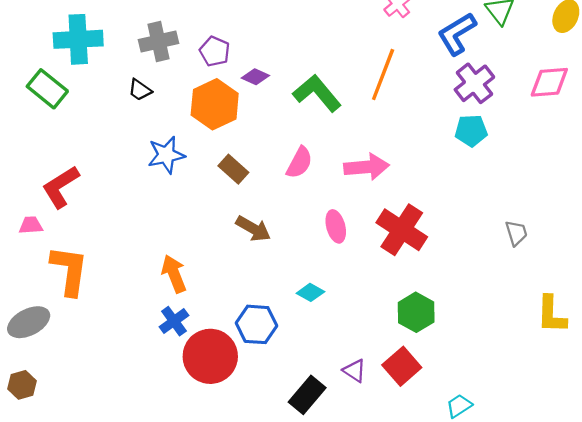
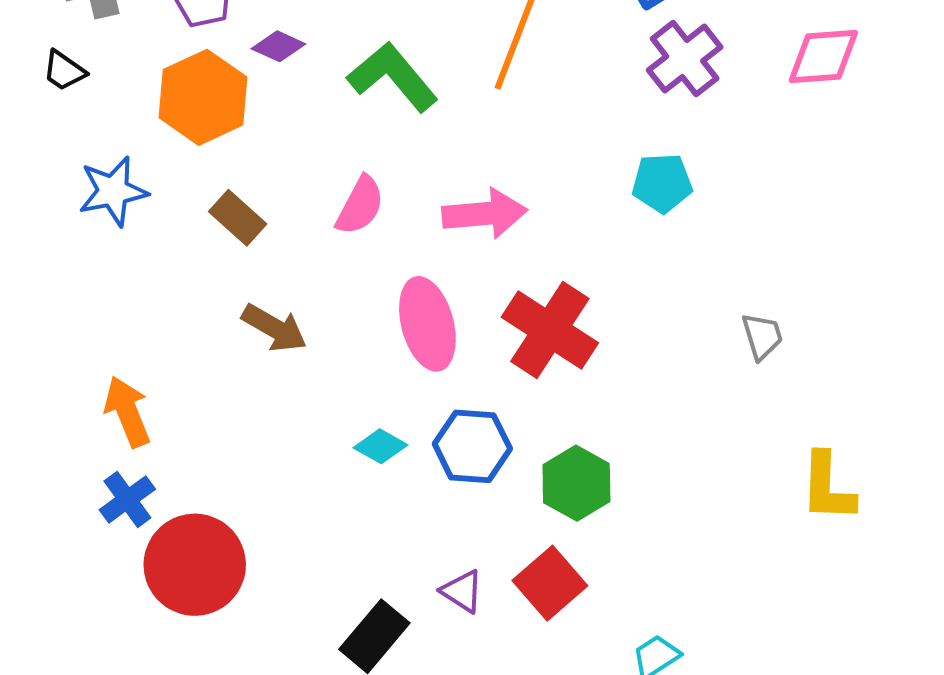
cyan pentagon: (471, 131) -> (662, 183), moved
pink ellipse: (336, 226) -> (427, 324), size x1.5
blue hexagon: (256, 324) -> (472, 446), moved

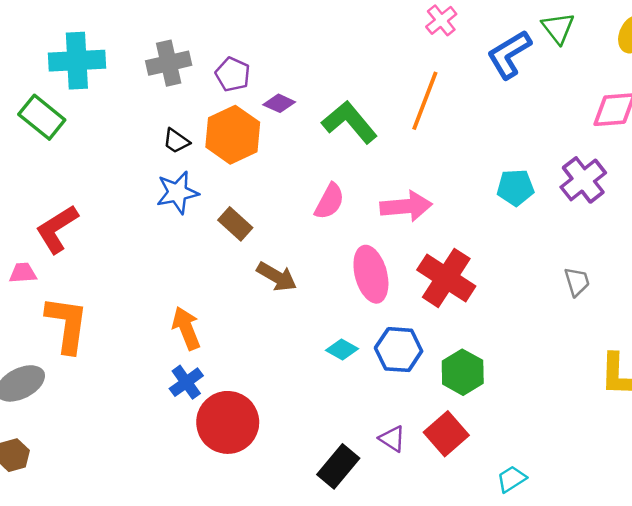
purple cross: (685, 59) -> (583, 180), moved
black trapezoid: (64, 71) -> (176, 141), moved
brown rectangle: (238, 218) -> (235, 224), moved

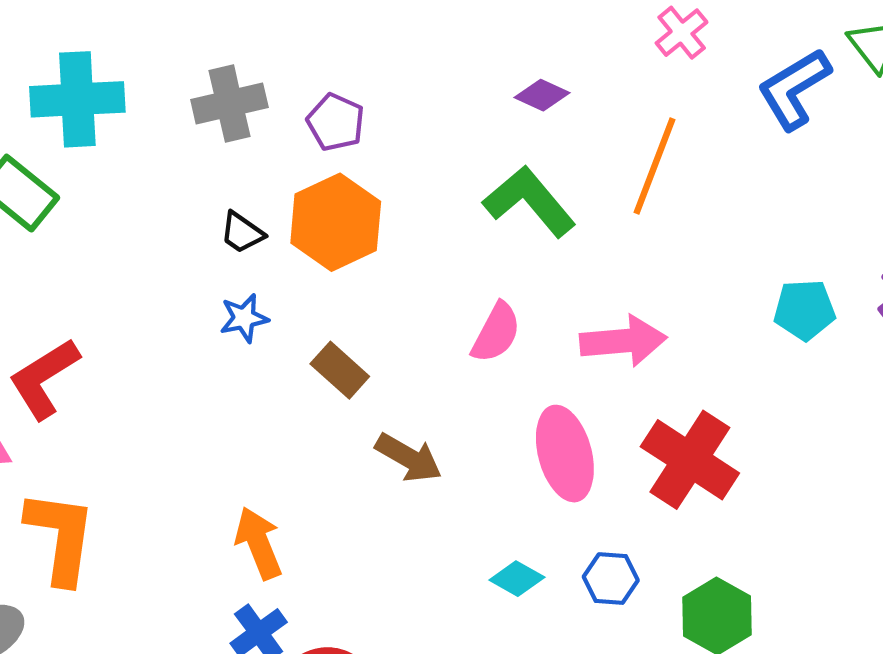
purple diamond: (279, 103) -> (542, 95), moved
blue star: (177, 193) -> (244, 318), size x0.7
blue hexagon: (399, 350) -> (611, 579), size x0.7

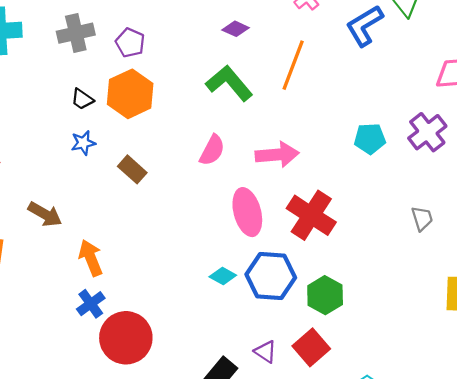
brown arrow: (409, 458) -> (45, 214), moved
blue hexagon: (611, 579) -> (271, 276), size x1.8

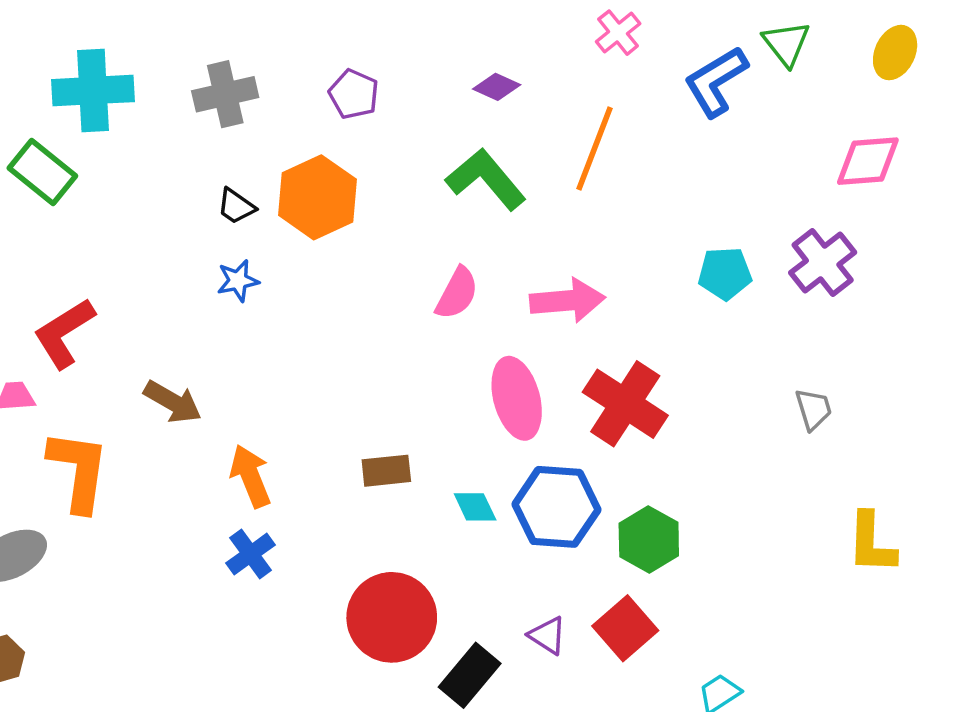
purple pentagon: (130, 43) -> (354, 94), moved
brown rectangle: (132, 169) -> (386, 471), moved, turned -48
cyan diamond: (223, 276) -> (475, 507), turned 35
red circle: (126, 338) -> (392, 617), moved

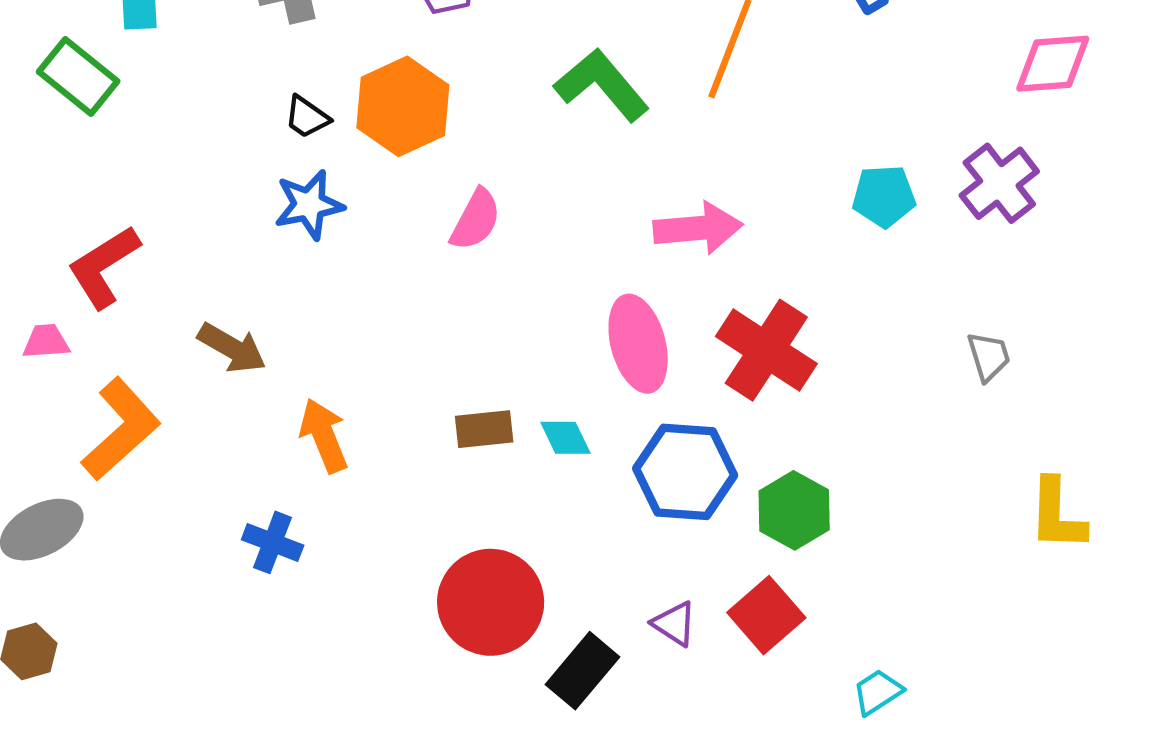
blue star: (238, 281) -> (309, 205), size x1.4
pink semicircle: (457, 293) -> (476, 220), moved
orange L-shape: (79, 471) -> (121, 429), turned 40
cyan diamond: (475, 507) -> (565, 438), moved
blue cross: (251, 554) -> (273, 542), moved, turned -33

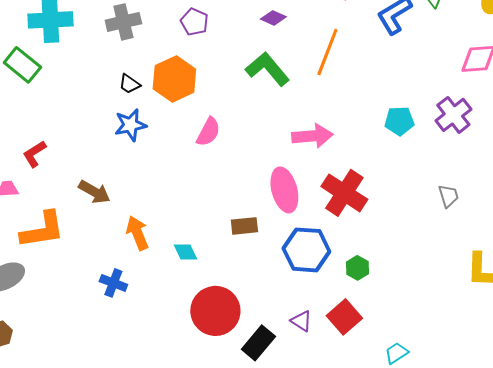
red L-shape: (104, 267) -> (34, 154), size x0.7
orange L-shape: (121, 429) -> (42, 230), turned 33
brown rectangle: (484, 429) -> (244, 226), moved
cyan diamond: (565, 438) -> (185, 252), moved
green hexagon: (794, 510) -> (357, 268), size x0.7

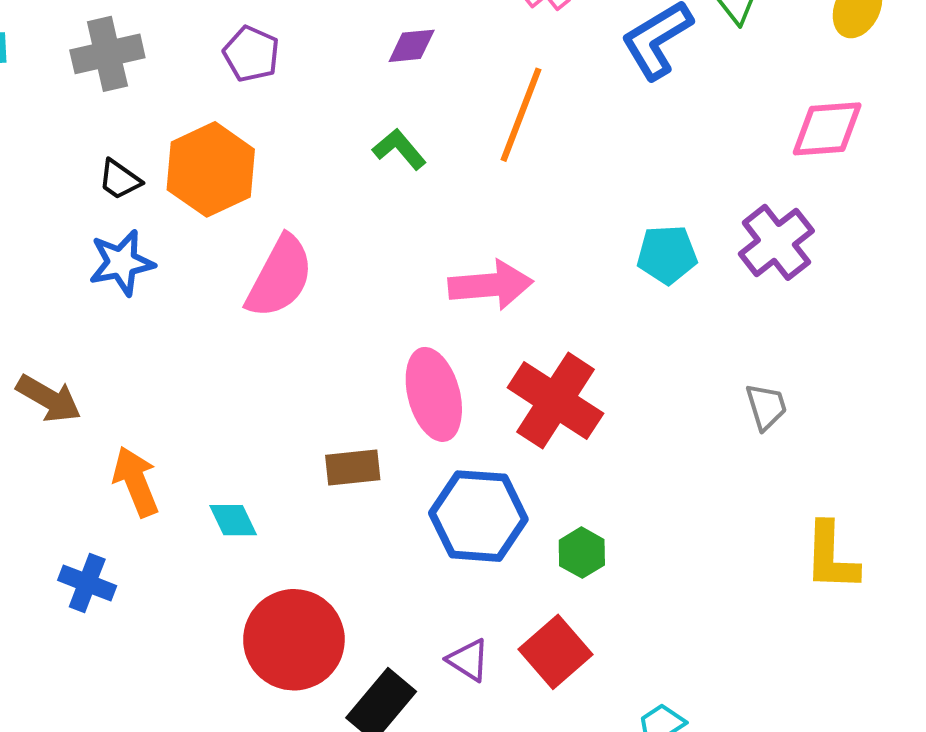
purple diamond: (273, 18) -> (412, 46), turned -30
green L-shape: (267, 69) -> (399, 149), size x0.6
pink semicircle: (208, 132) -> (280, 277), size x1.4

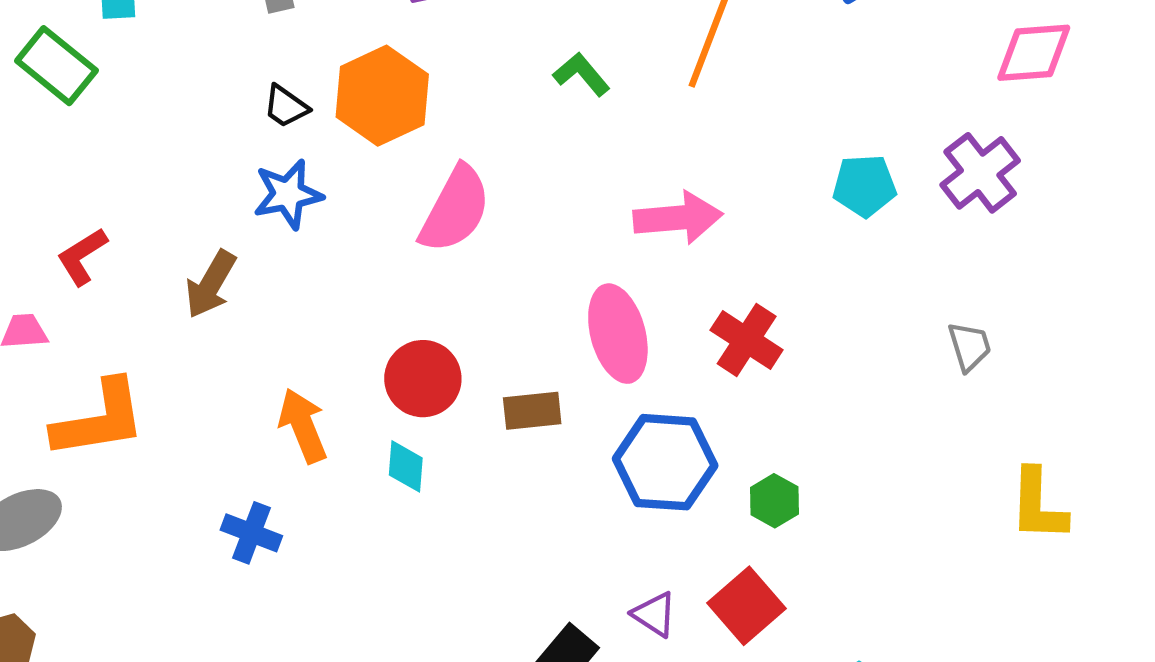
brown arrow: (49, 399) -> (211, 284), moved, turned 90
red cross: (555, 401) -> (747, 340), size x0.7
cyan diamond: (233, 520) -> (406, 466), turned 30
red circle: (294, 640) -> (423, 379), moved, size x0.7

